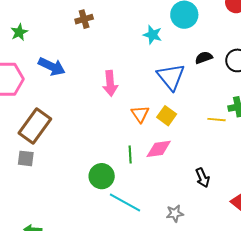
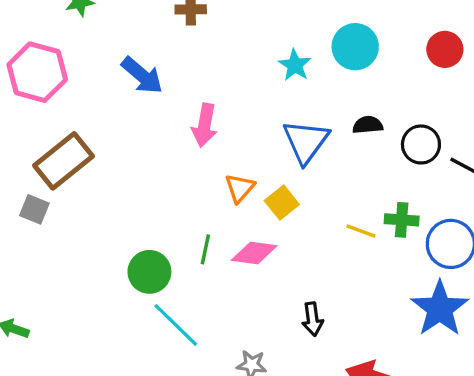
blue arrow: (52, 66) -> (142, 75), moved

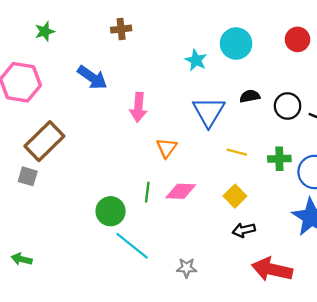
yellow square: (282, 203) -> (235, 196), moved
yellow line: (361, 231) -> (237, 152), moved
black arrow: (313, 319) -> (244, 230), moved, turned 90

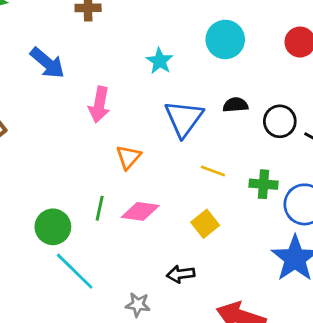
cyan star: (196, 60) -> (160, 61), moved
black arrow: (244, 230) -> (181, 274), moved

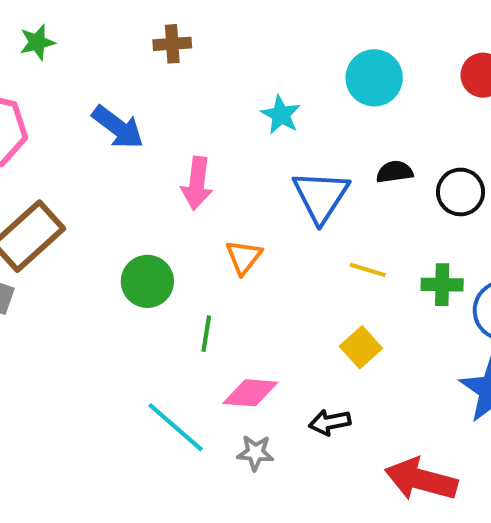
pink diamond: (140, 211) -> (250, 393), moved
green circle: (53, 227) -> (147, 281), moved
gray star: (138, 305) -> (255, 453), moved

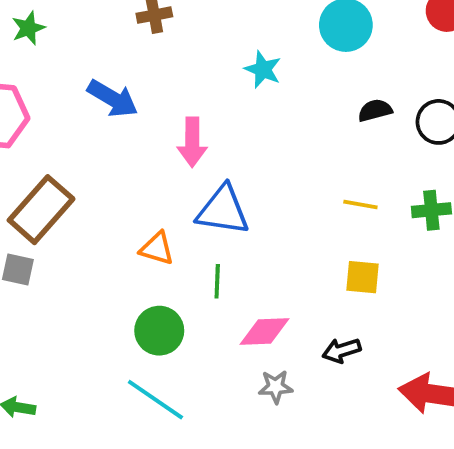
blue triangle: (321, 196) -> (223, 210), moved, turned -48
orange triangle: (244, 257) -> (157, 248), moved, turned -45
green circle: (147, 281) -> (159, 331), moved
yellow square: (361, 347) -> (362, 277), turned -36
cyan line: (176, 427) -> (155, 400), moved

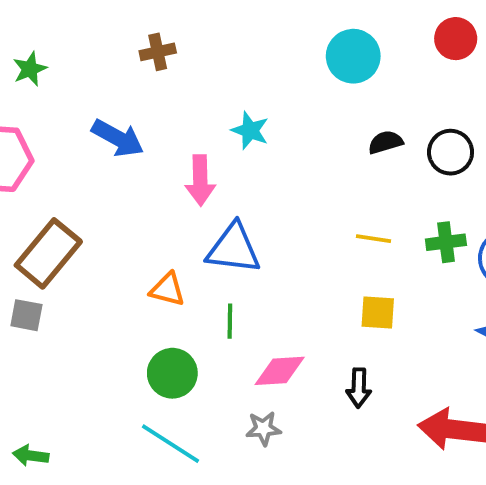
cyan star: (263, 69) -> (250, 131), moved
black arrow: (342, 350) -> (359, 388), turned -69
gray star: (276, 387) -> (263, 428), moved

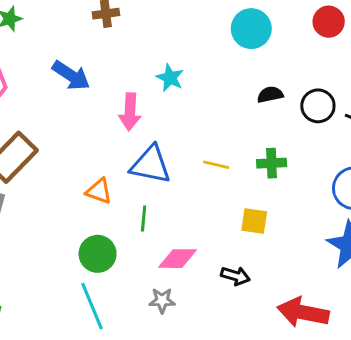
yellow line: (373, 239) -> (216, 165), moved
green cross: (446, 242) -> (272, 163), moved
black arrow: (359, 388) -> (235, 276), turned -80
cyan line: (171, 444) -> (92, 306), turned 30

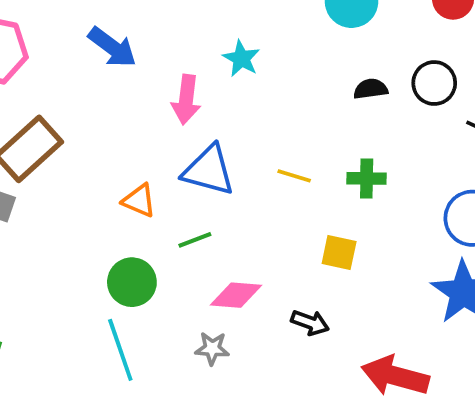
black circle: (318, 106) -> (434, 83), moved
green line: (144, 218) -> (195, 240), turned 60

